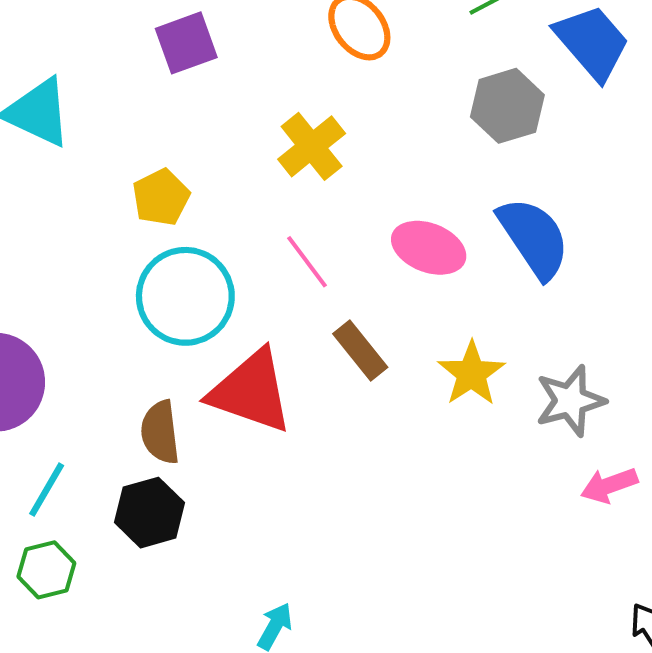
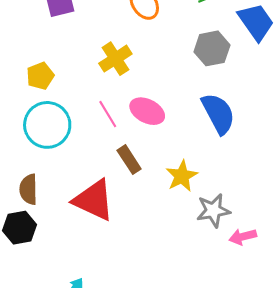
pink ellipse: (429, 248) -> (147, 111), moved
red triangle: (251, 391) -> (94, 200), moved
gray star: (570, 401) -> (213, 210), moved

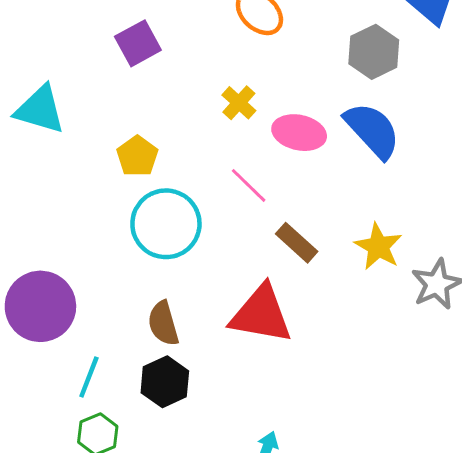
yellow cross: (115, 59) -> (239, 103), size x0.7
pink ellipse: (147, 111) -> (299, 133), moved
blue semicircle: (218, 113) -> (372, 130), moved

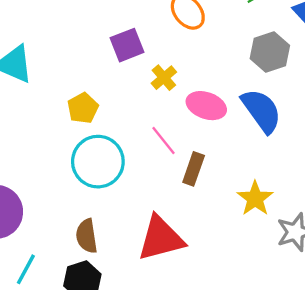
purple square: (138, 43) -> (127, 45), moved
brown rectangle: (297, 243) -> (194, 169), moved, turned 60
red triangle: (261, 314) -> (161, 238), turned -32

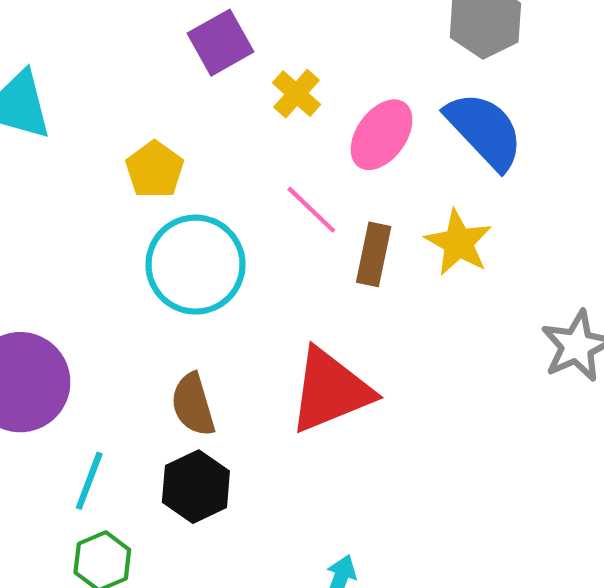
pink ellipse: (206, 106) -> (382, 135), turned -66
yellow star: (255, 198) -> (458, 243), moved

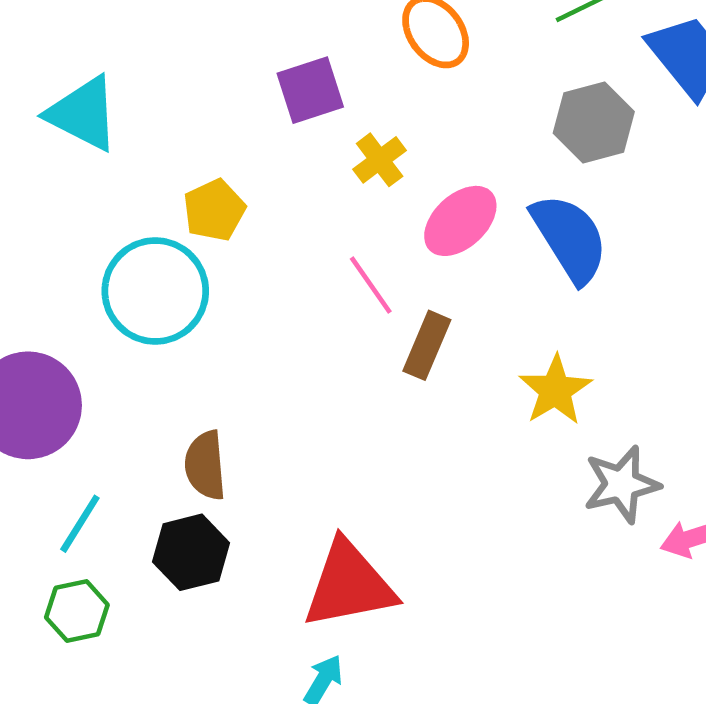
yellow star: (458, 243) -> (555, 390), moved
cyan circle: (195, 265) -> (155, 291), moved
red triangle: (330, 391) -> (349, 585), moved

